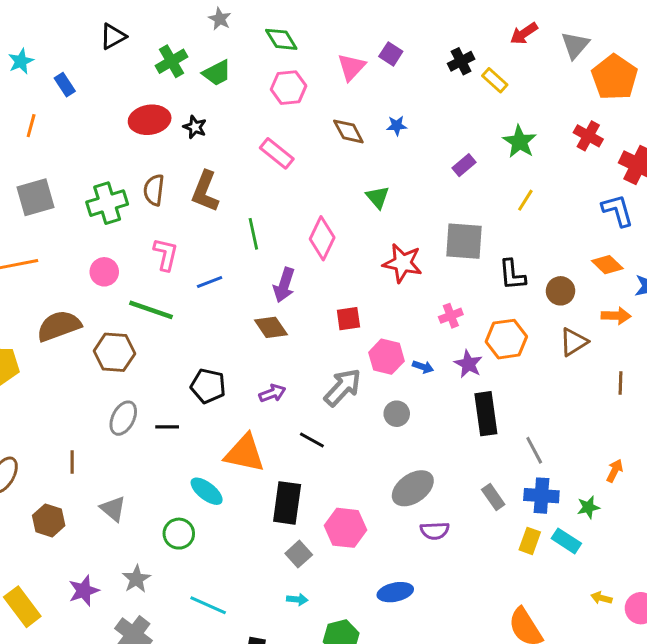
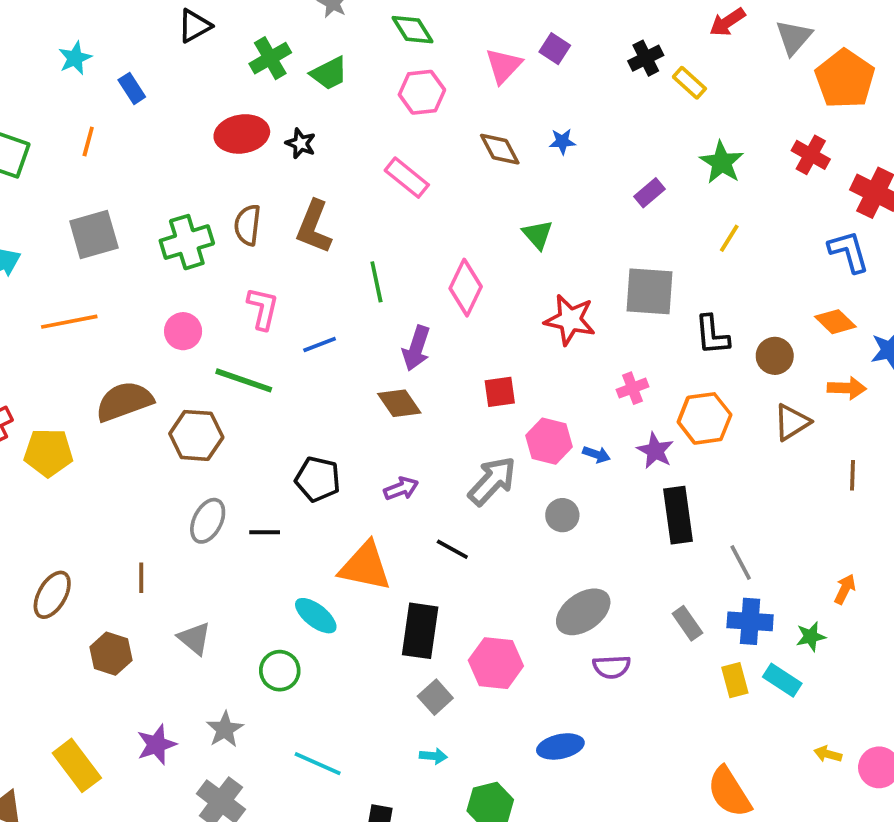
yellow rectangle: (530, 541) -> (735, 680), turned -35

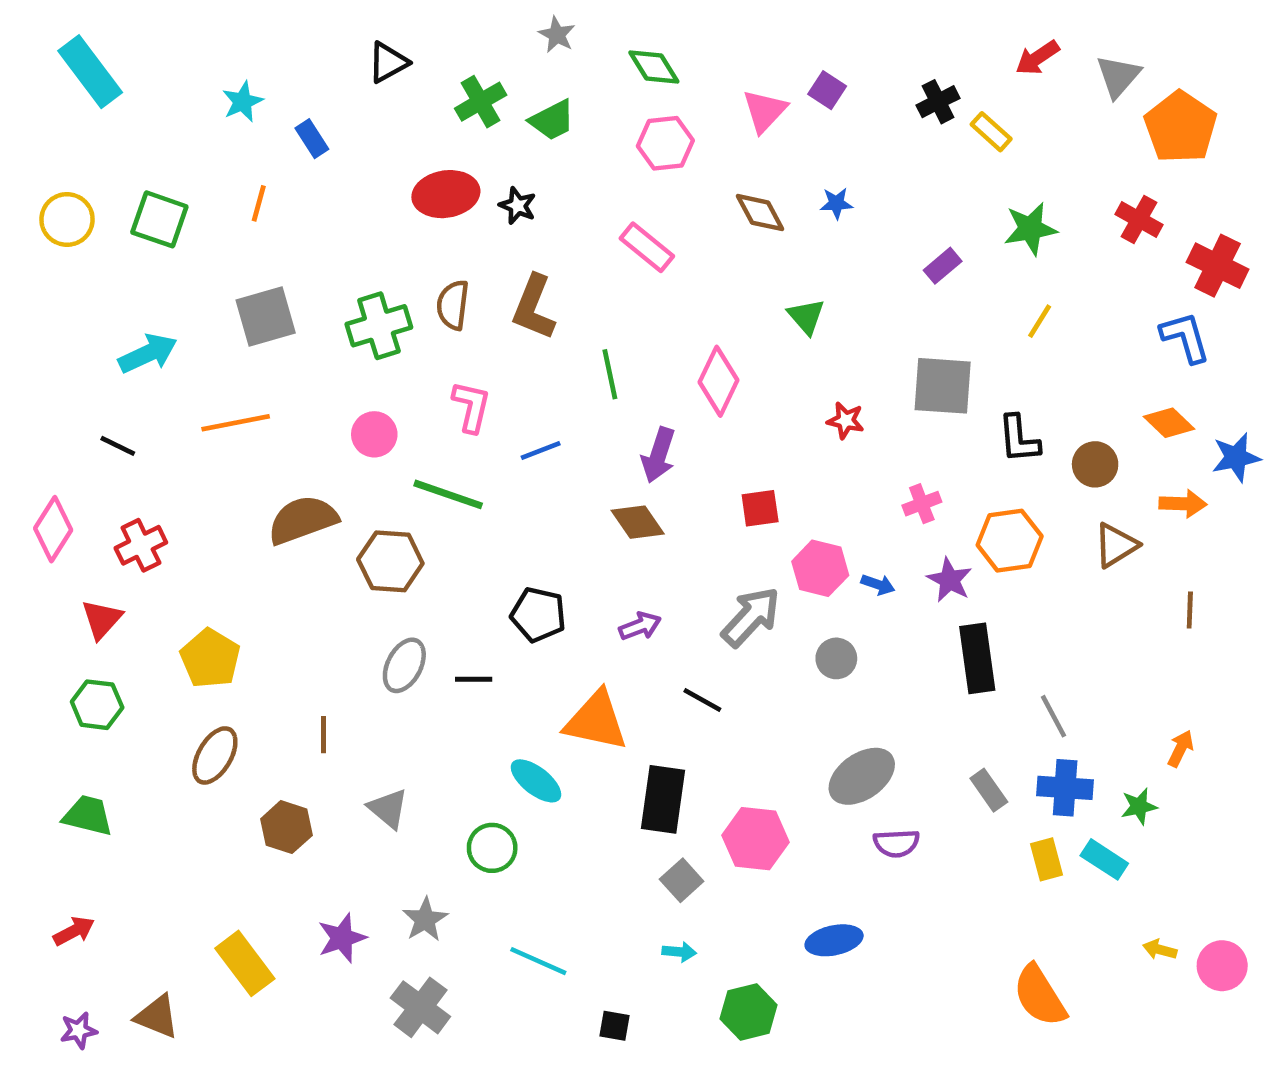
green star: (722, 162) -> (1030, 229), turned 30
red star: (570, 320) -> (846, 420), size x0.6
yellow pentagon: (48, 453) -> (210, 658), moved, turned 30

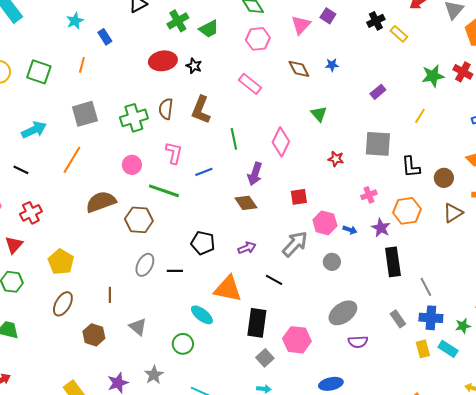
green star: (1030, 229) -> (433, 76), moved
orange line: (236, 423) -> (72, 160), turned -48

